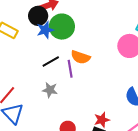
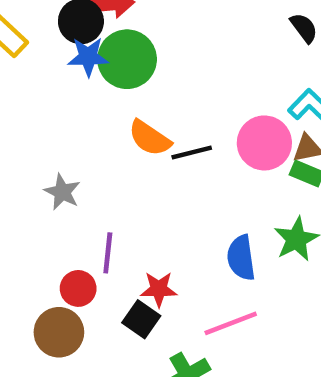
black line: (51, 61) -> (192, 152), moved
purple line: (70, 69) -> (108, 253), moved

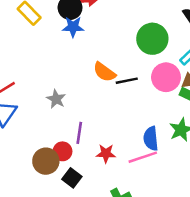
green circle: (127, 59) -> (152, 39), moved
black square: (141, 319) -> (72, 178), moved
pink line: (231, 323) -> (143, 157), moved
brown circle: (59, 332) -> (46, 161), moved

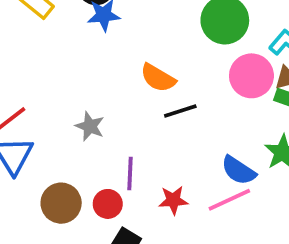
black line: (127, 81) -> (180, 111), moved
blue semicircle: (151, 138) -> (239, 170), turned -45
brown circle: (46, 161) -> (61, 203), moved

